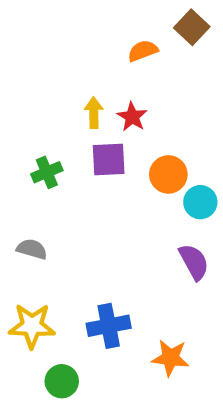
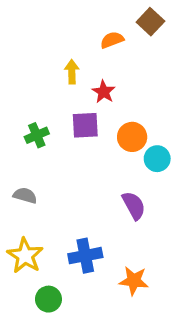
yellow arrow: (94, 113) -> (72, 72), moved
purple semicircle: (194, 262) -> (134, 205), moved
yellow star: (32, 326) -> (25, 256), turned 30

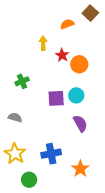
purple square: (85, 125) -> (56, 98), moved
orange circle: (132, 137) -> (79, 64), moved
cyan circle: (157, 159) -> (76, 95), moved
orange star: (134, 281) -> (80, 169), turned 30

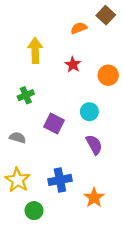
yellow arrow: (43, 43) -> (35, 50), moved, size x1.5
orange circle: (79, 64) -> (108, 75), moved
purple square: (56, 98) -> (54, 123), moved, turned 30

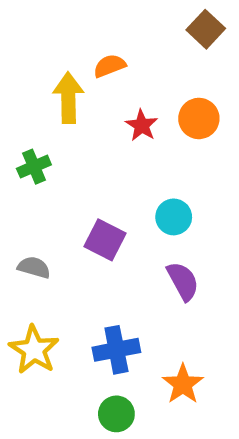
orange semicircle: (79, 28) -> (110, 66), moved
orange circle: (108, 75) -> (199, 118), moved
green cross: (26, 95) -> (34, 167), moved
green circle: (34, 211) -> (116, 414), moved

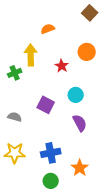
yellow arrow: (68, 98) -> (31, 55), moved
red star: (142, 125) -> (62, 66), moved
yellow star: (34, 350) -> (15, 153), turned -30

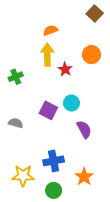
yellow arrow: (31, 55) -> (47, 55), moved
cyan circle: (76, 95) -> (71, 103), moved
yellow star: (15, 153) -> (23, 176), moved

